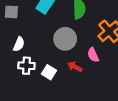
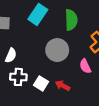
red arrow: (75, 67) -> (63, 86), moved

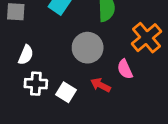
red arrow: (63, 86) -> (100, 85), moved

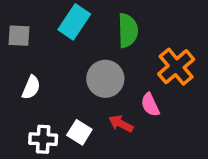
white cross: (36, 84) -> (43, 139), moved

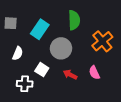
cyan rectangle: (74, 22) -> (40, 29), moved
pink semicircle: (150, 105) -> (94, 73), moved
white square: (79, 132) -> (42, 70), moved

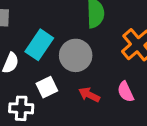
cyan rectangle: (40, 29) -> (39, 45), moved
white square: (42, 70) -> (47, 87), turned 32

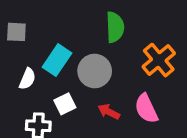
pink semicircle: (126, 92) -> (146, 109), size x1.4

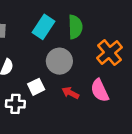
cyan rectangle: (57, 60) -> (43, 27), moved

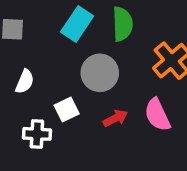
red arrow: (70, 93) -> (115, 118), turned 126

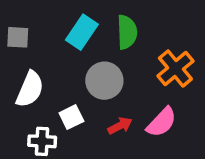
white semicircle: (25, 82) -> (30, 89), size x1.5
pink semicircle: (157, 115) -> (162, 122), turned -112

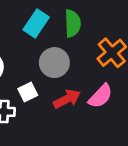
red arrow: (120, 126) -> (67, 99), size x1.4

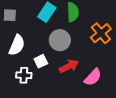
pink semicircle: (101, 96) -> (93, 77), moved

